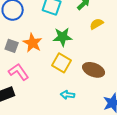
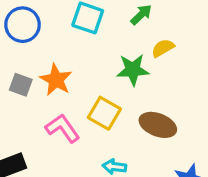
green star: (63, 37) -> (133, 70), moved
pink L-shape: (19, 72) -> (63, 128), moved

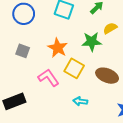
orange star: (56, 80) -> (58, 48), moved

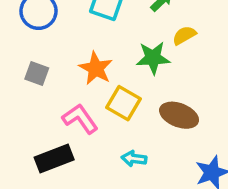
black rectangle: (14, 101) -> (54, 159), moved

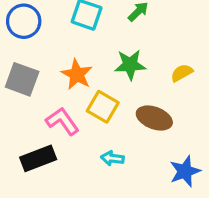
yellow semicircle: (184, 35) -> (182, 73), moved
gray square: (37, 74) -> (22, 79), size x1.5

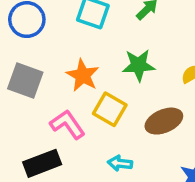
brown ellipse: (154, 118) -> (164, 121), turned -44

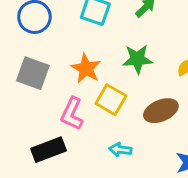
pink L-shape: (67, 124) -> (72, 114), turned -120

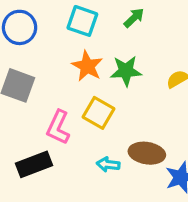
orange star: (86, 68) -> (87, 66), moved
brown ellipse: (161, 111) -> (147, 153), moved, turned 32

